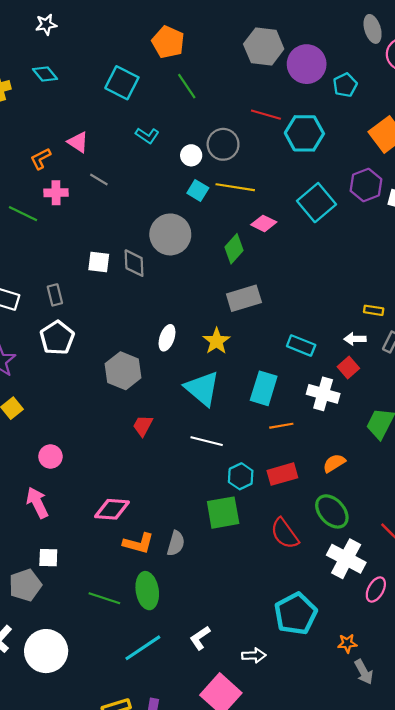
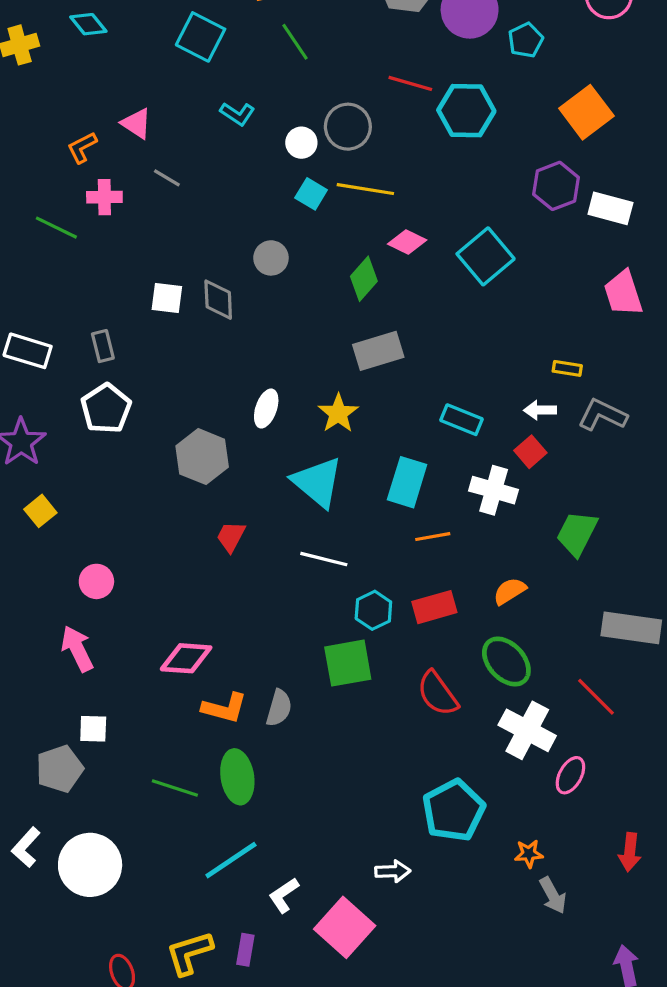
cyan square: (316, 203) -> (486, 256), moved
gray circle: (170, 234) -> (271, 258), size x0.6
white L-shape: (200, 638) -> (284, 895), moved

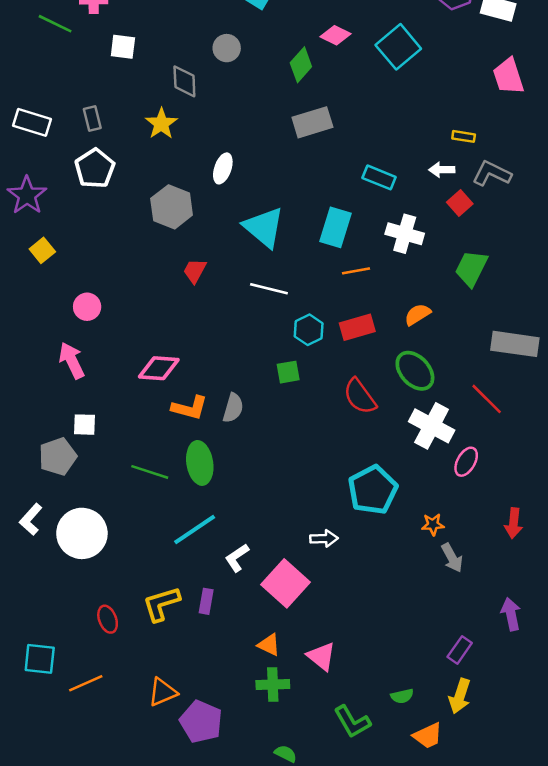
white square: (167, 298) -> (123, 47), moved
yellow star: (338, 413) -> (161, 124), moved
red square: (530, 452) -> (460, 203), moved
green square: (348, 663) -> (288, 372), size x0.6

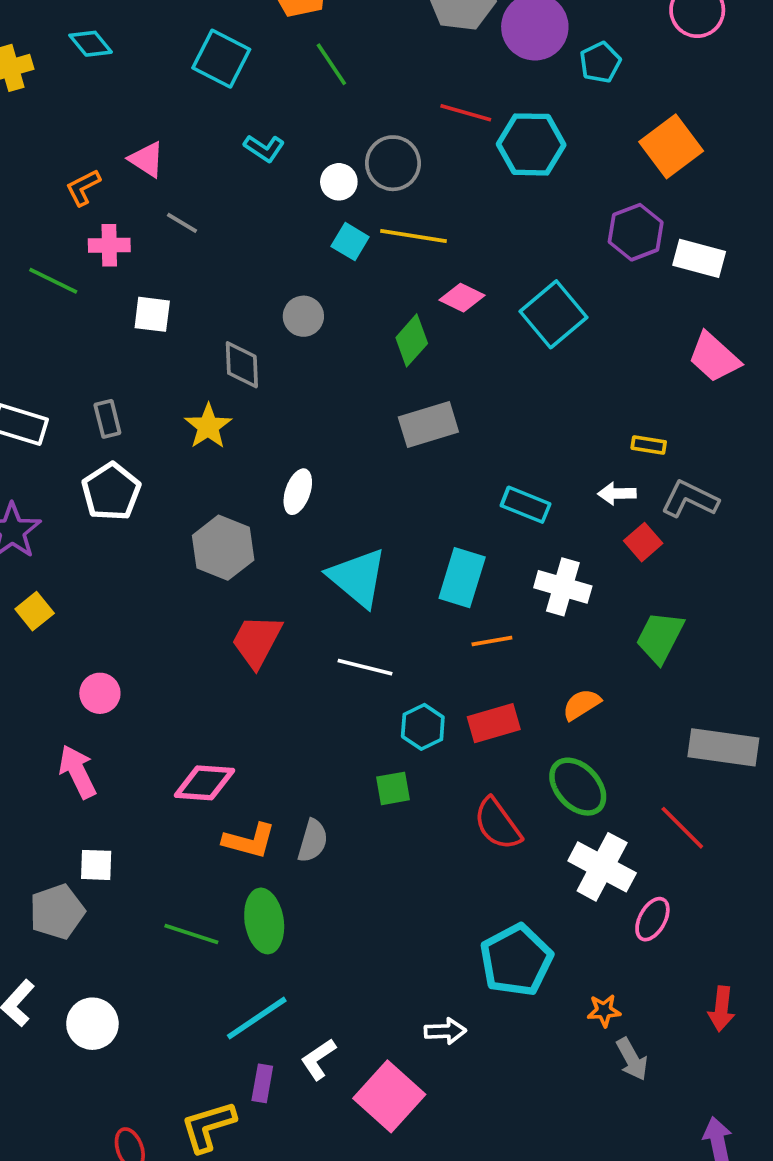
pink trapezoid: (508, 76) -> (714, 357), turned -30
red trapezoid: (195, 271) -> (257, 641), size x1.5
white circle: (82, 533) -> (92, 1024), size x0.7
purple rectangle: (206, 601) -> (262, 1083), moved

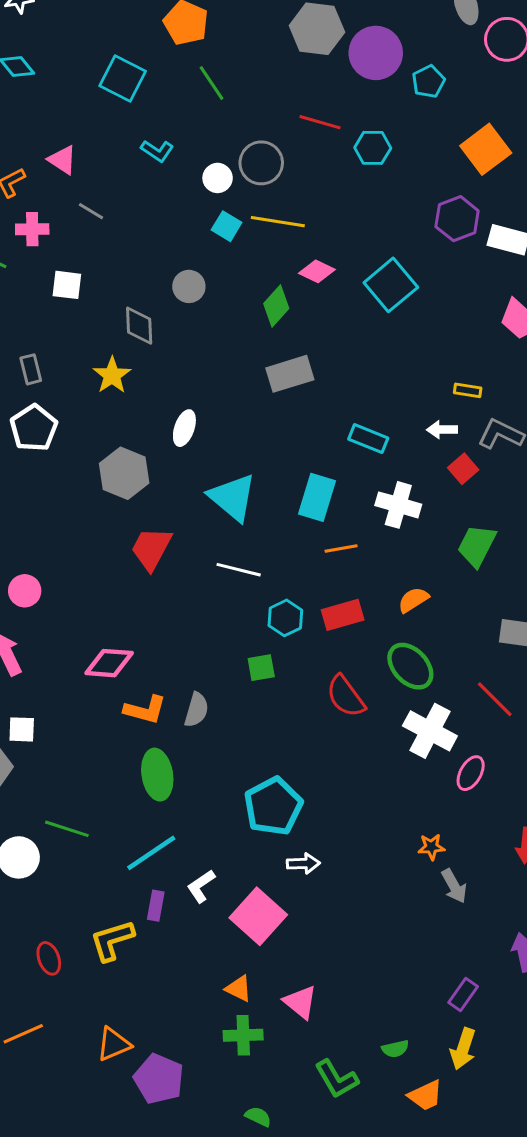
cyan hexagon: (531, 144) -> (373, 148), size x0.7
green line: (191, 934) -> (67, 829), moved
cyan pentagon: (516, 960) -> (273, 806), moved

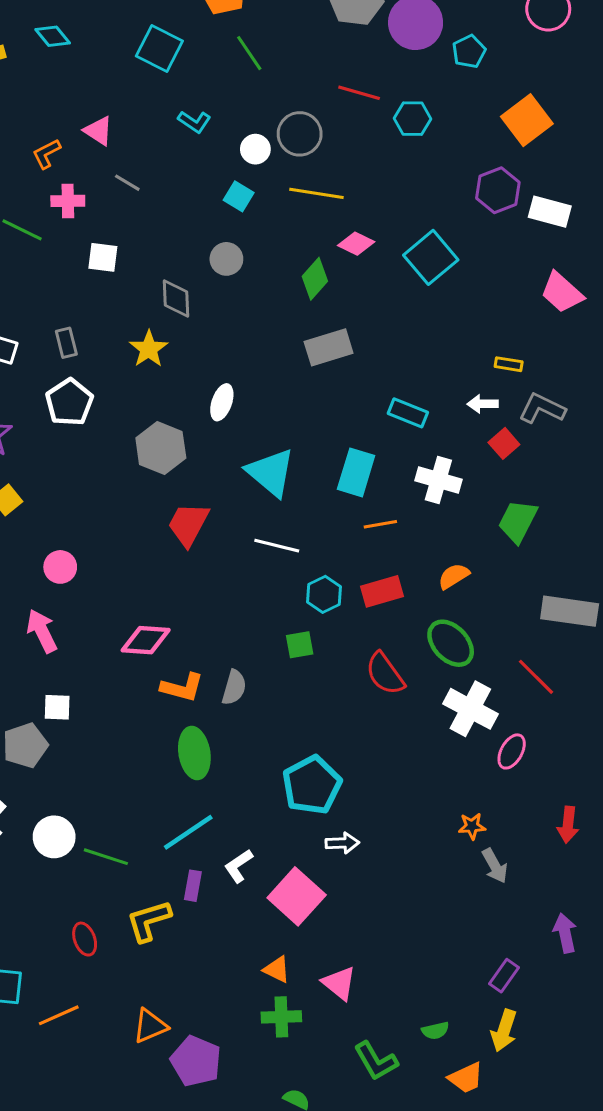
cyan square: (227, 226) -> (239, 196), moved
green line: (67, 829) -> (106, 857), moved

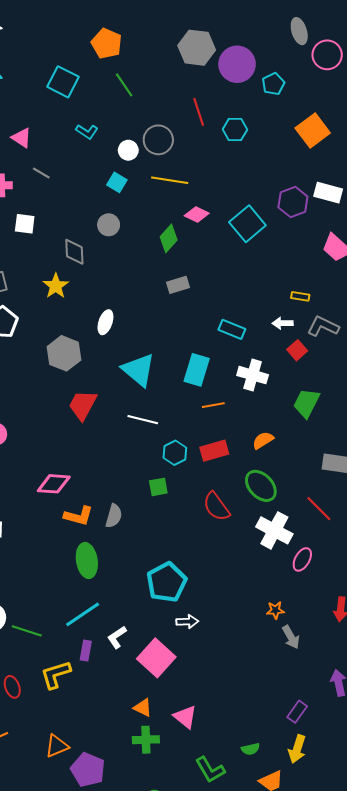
red line: (359, 93) -> (199, 112), turned 56
purple hexagon: (498, 190) -> (293, 202), moved
gray rectangle: (329, 347) -> (178, 285), size x0.7

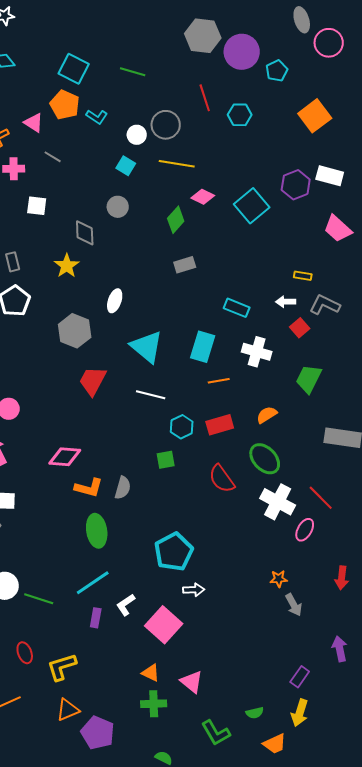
orange pentagon: (107, 44) -> (65, 105), moved
green line: (124, 85) -> (133, 72), turned -40
red line: (319, 509) -> (321, 498), moved
yellow L-shape: (56, 674) -> (62, 667), moved

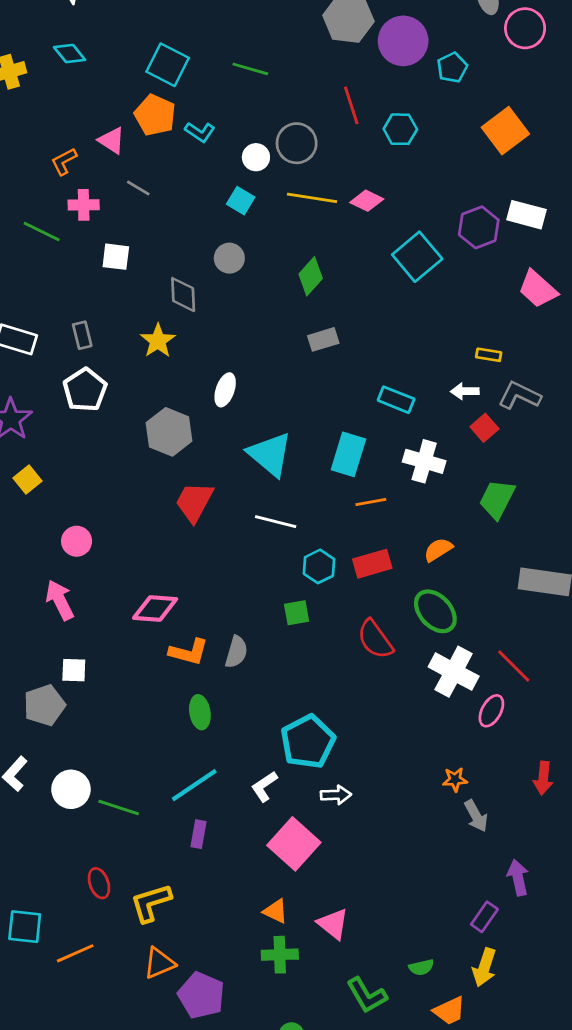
pink diamond: (203, 197) -> (367, 201), moved
green ellipse: (97, 531) -> (200, 712), size x0.7
white L-shape: (126, 605) -> (264, 786), moved
purple arrow: (340, 649) -> (518, 878), moved

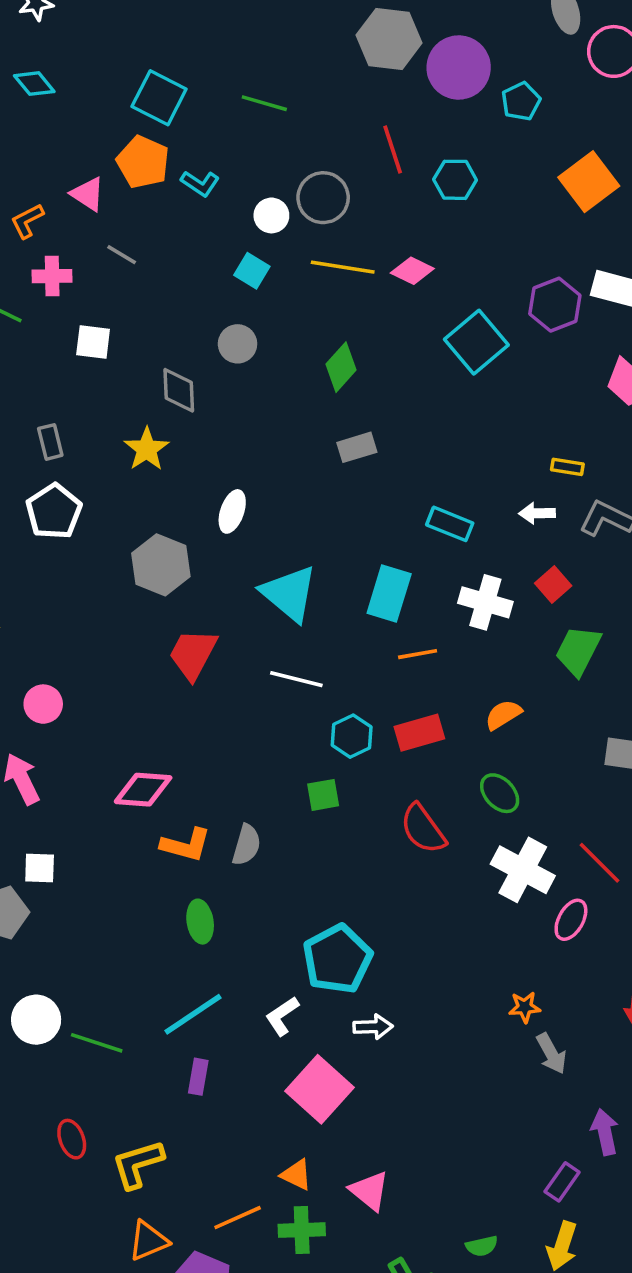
red square: (484, 428) -> (553, 585), moved
green ellipse: (435, 611) -> (500, 793), size x0.7
orange line: (75, 953) -> (238, 1218), moved

